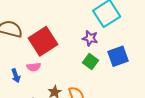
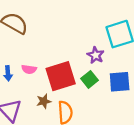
red square: (43, 41) -> (61, 76), moved

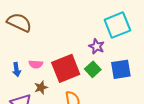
brown star: (44, 101) -> (41, 87), moved

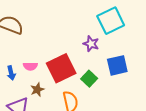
green square: (93, 69) -> (89, 79), moved

